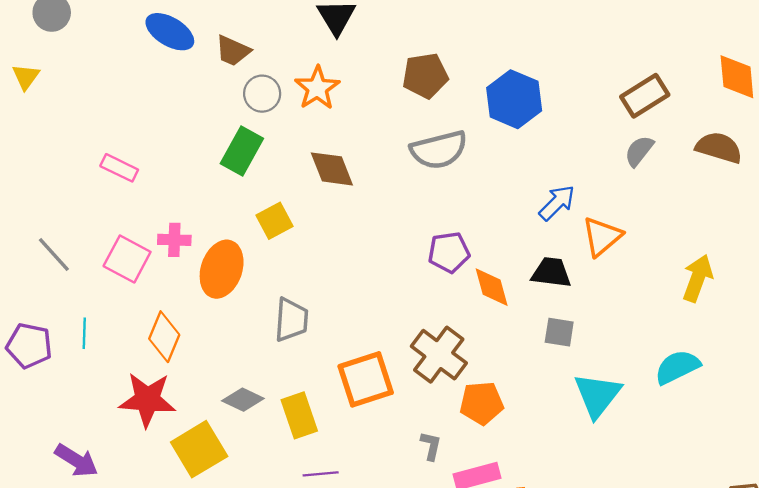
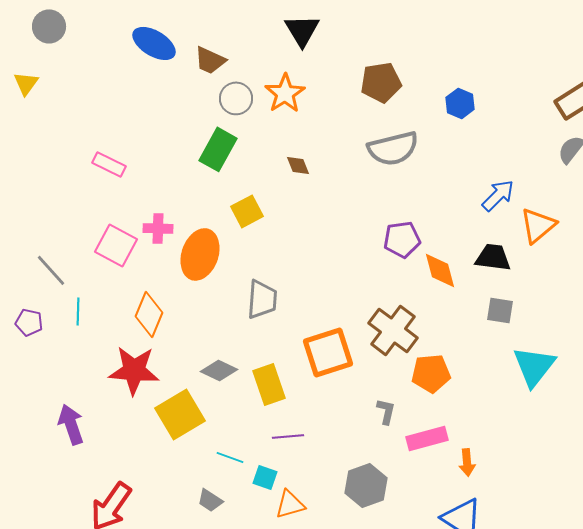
blue hexagon: (514, 99) -> (460, 103), size x0.6
brown diamond: (332, 169) -> (298, 165), size x0.6
gray line: (54, 254) -> (51, 270), moved
purple pentagon: (29, 346) -> (29, 322), size x0.7
purple arrow: (76, 460) -> (71, 424), turned -141

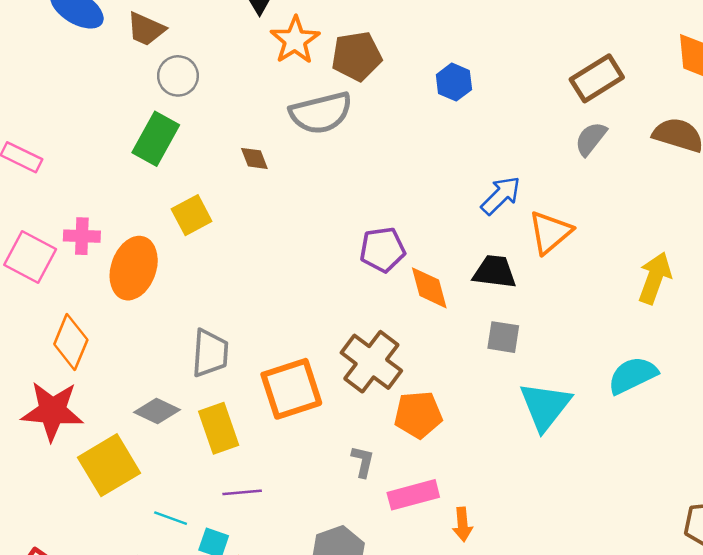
orange star: (285, 93) -> (295, 40), moved
gray semicircle: (393, 148) -> (321, 113), moved
gray trapezoid: (262, 299) -> (210, 353), moved

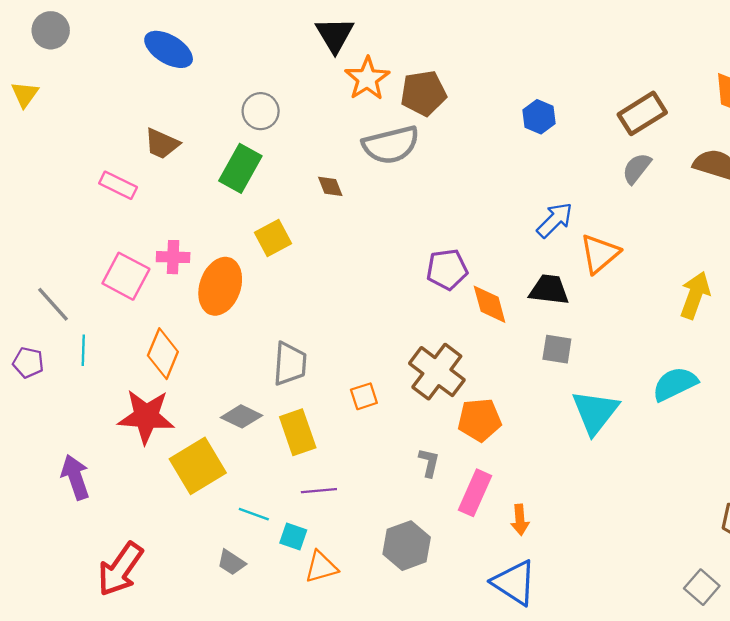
brown trapezoid: (146, 29) -> (162, 144), moved
blue hexagon: (454, 82) -> (539, 117), moved
orange square: (291, 389) -> (364, 396), size x0.5
pink rectangle: (413, 495) -> (475, 493), turned -51

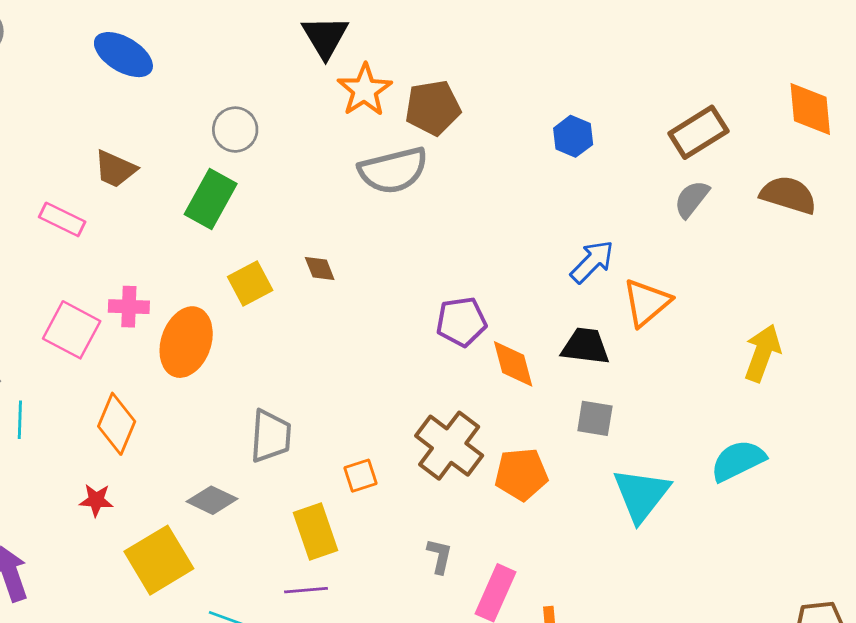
brown diamond: (330, 186) -> (320, 268), moved
red star: (146, 416) -> (96, 500), size x0.5
orange pentagon: (480, 420) -> (521, 474), moved
yellow rectangle: (298, 432) -> (316, 531), moved

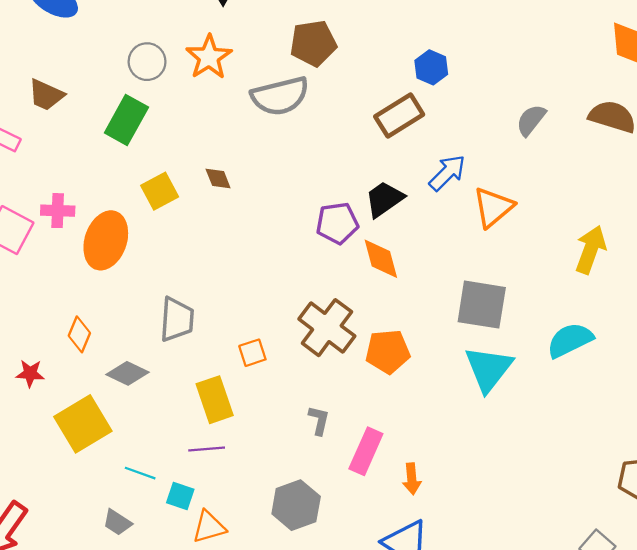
orange star: (365, 90) -> (209, 57), moved
brown rectangle: (698, 132) -> (399, 115), moved
black trapezoid: (585, 346) -> (384, 199), moved, turned -42
gray square: (595, 418) -> (482, 305), moved, size x1.6
orange diamond: (117, 424) -> (79, 334), moved, size x0.7

